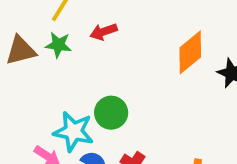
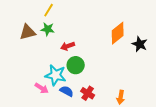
red arrow: (104, 32) -> (68, 46), moved

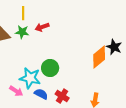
yellow line: (49, 10) -> (23, 13), turned -32
orange diamond: (118, 33) -> (99, 57), moved
red arrow: (68, 46) -> (42, 27), moved

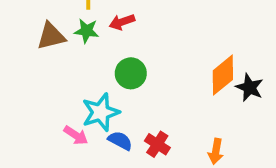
black star: (114, 47) -> (249, 88), moved
green circle: (50, 68) -> (131, 73), moved
cyan star: (30, 78) -> (101, 112), turned -30

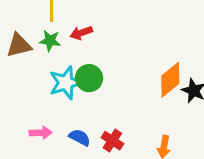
cyan star: (101, 112) -> (66, 83), moved
pink arrow: (76, 135) -> (41, 133), turned -35

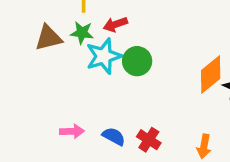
green circle: (89, 78) -> (137, 61), moved
cyan star: (66, 83) -> (104, 56), moved

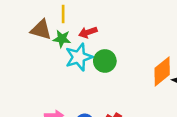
brown triangle: (48, 38) -> (41, 30), moved, turned 30

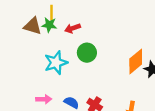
green star: (62, 39) -> (49, 25), moved
cyan star: (79, 57) -> (56, 63), moved

